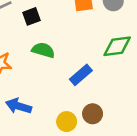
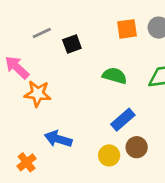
green semicircle: (43, 50) -> (115, 76), moved
blue rectangle: (81, 75) -> (123, 120), moved

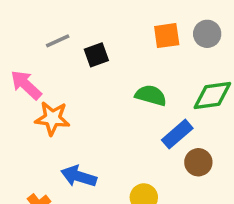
blue rectangle: (123, 120) -> (177, 134), moved
brown circle: (137, 147) -> (198, 162), moved

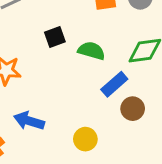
black square: (96, 55) -> (55, 37), moved

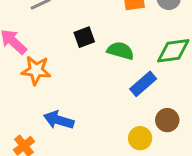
brown circle: (133, 109) -> (167, 120), moved
yellow circle: (85, 139) -> (140, 138), moved

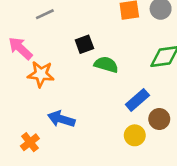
green semicircle: (120, 51) -> (106, 65), moved
blue rectangle: (143, 84) -> (137, 100), moved

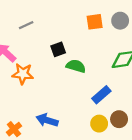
blue arrow: (61, 119) -> (47, 120), moved
brown circle: (159, 119) -> (119, 119), moved

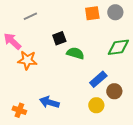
brown circle: (119, 119) -> (114, 91), moved
orange cross: (14, 129) -> (19, 110), turned -32

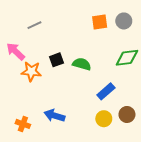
black square: (59, 38) -> (57, 60), moved
brown circle: (114, 91) -> (127, 114), moved

